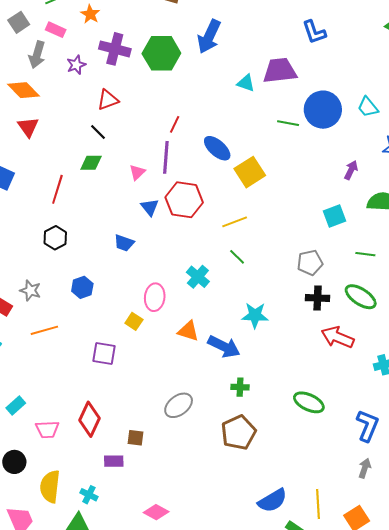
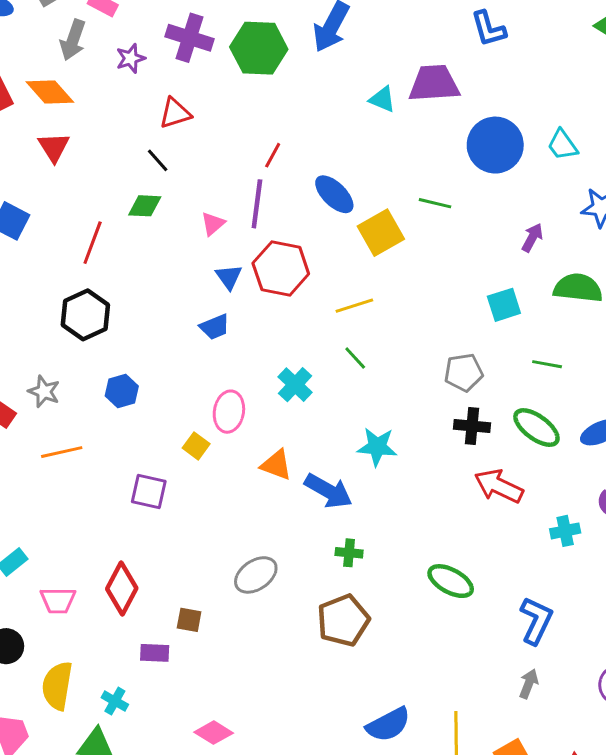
green line: (288, 123) -> (435, 203), moved
black hexagon: (55, 238) -> (85, 315), size x1.4
blue trapezoid: (124, 243) -> (215, 327), moved, turned -45

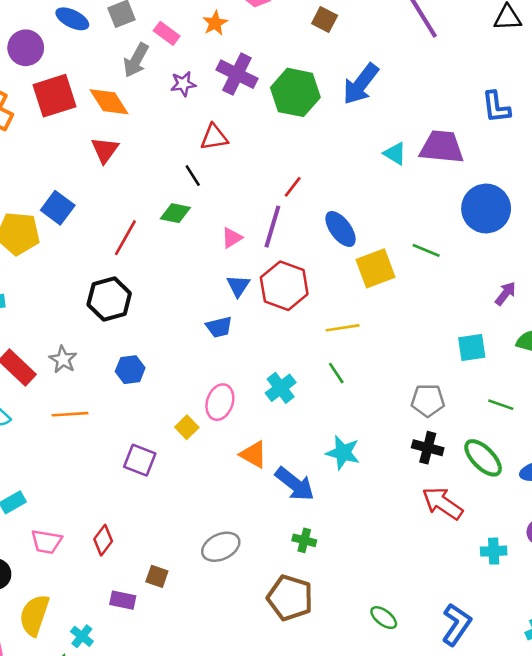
green ellipse: (451, 581) -> (384, 618), moved, size x0.7
red diamond: (122, 589) -> (103, 540), size x0.7
brown pentagon: (343, 620) -> (290, 598), turned 30

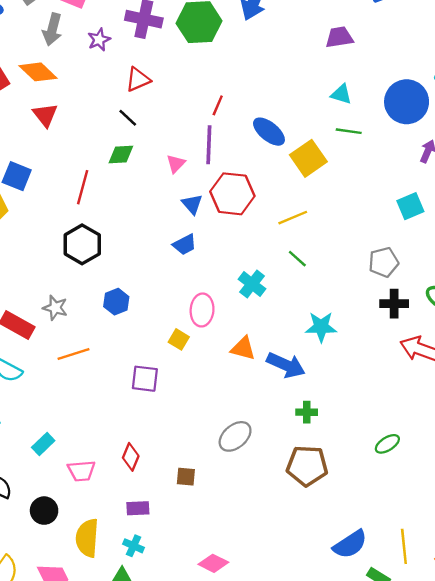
purple trapezoid: (442, 147) -> (339, 37), size x0.7
cyan triangle: (395, 154) -> (341, 94), moved
blue circle: (486, 208) -> (407, 102), moved
purple rectangle: (123, 600) -> (138, 508), moved
green ellipse: (384, 618) -> (387, 444), moved, turned -55

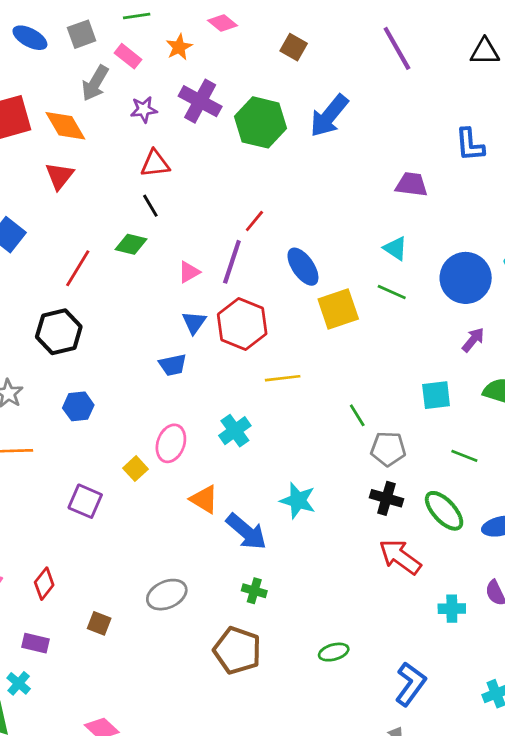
red triangle: (138, 79) -> (155, 164), moved
yellow line: (293, 218) -> (283, 378), moved
green line: (297, 259) -> (357, 415), moved

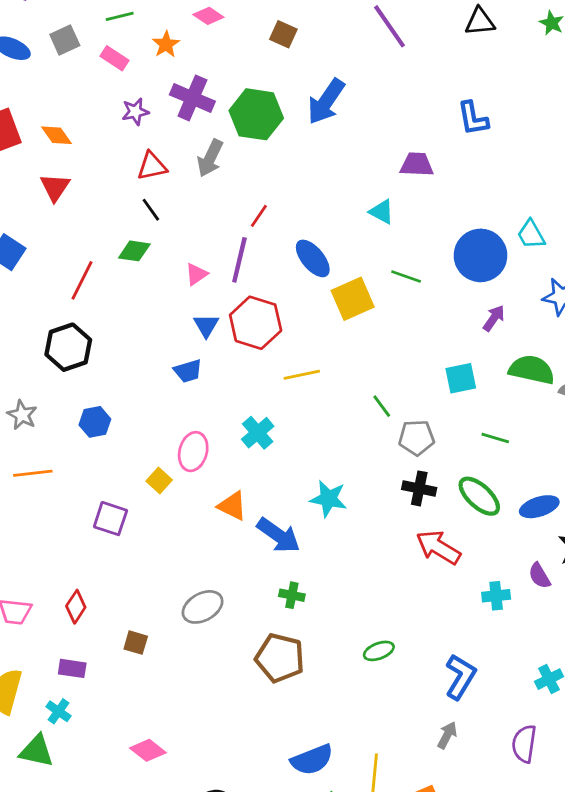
gray arrow: (95, 83) -> (210, 158), moved
orange diamond: (65, 126) -> (57, 135), size x0.7
cyan triangle: (395, 248) -> (382, 212), moved

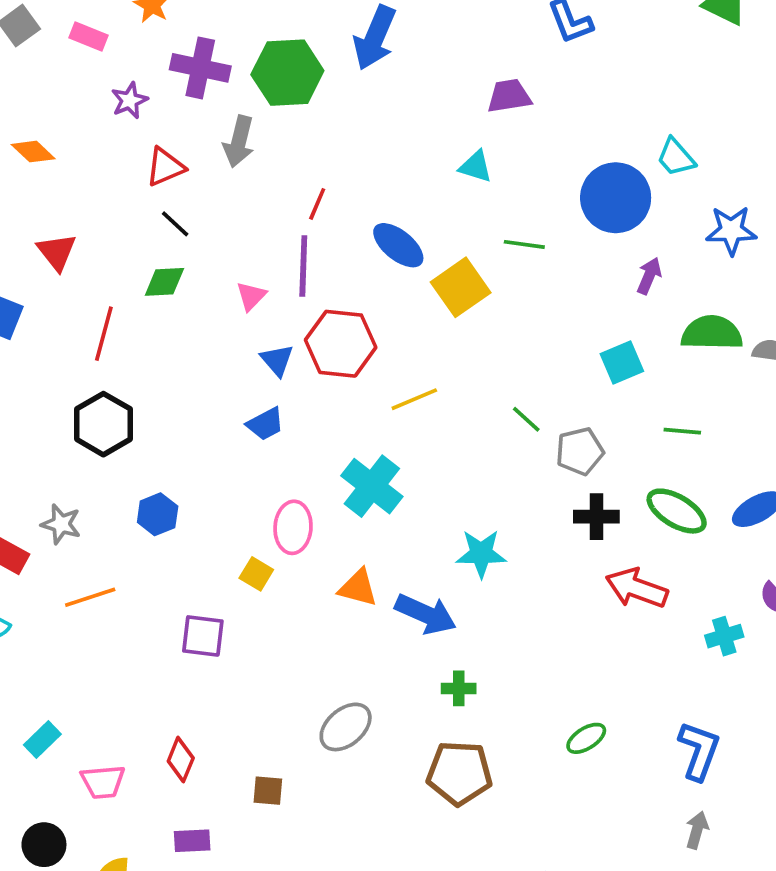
red triangle: (55, 187) -> (57, 252), moved
cyan cross: (258, 433) -> (372, 486), size x1.4

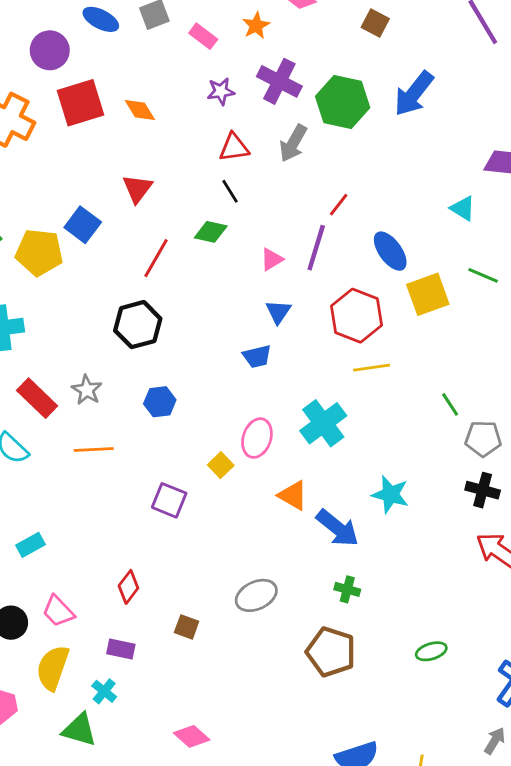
red hexagon: (341, 344) -> (356, 316), moved
pink trapezoid: (103, 782) -> (58, 611), moved, turned 36

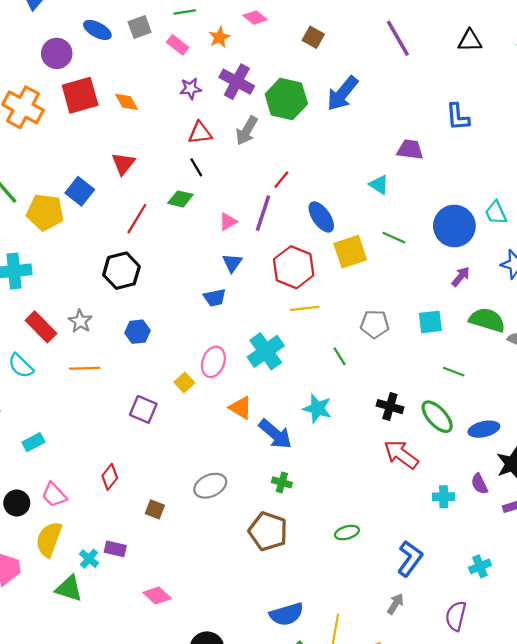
green line: (450, 404) -> (340, 356), moved
gray pentagon: (483, 439) -> (375, 324), moved
purple rectangle: (121, 649) -> (115, 549), moved

